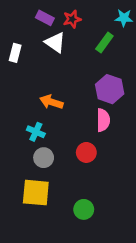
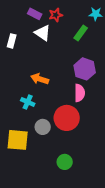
red circle: (86, 152) -> (67, 118), size x1.6
gray circle: (44, 158) -> (43, 127), moved
yellow square: (36, 193) -> (18, 140), moved

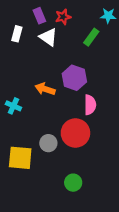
purple rectangle: (35, 14) -> (39, 16), turned 40
white rectangle: (12, 41) -> (17, 34), moved
purple hexagon: (85, 69) -> (74, 78), moved
cyan cross: (28, 102) -> (13, 106), moved

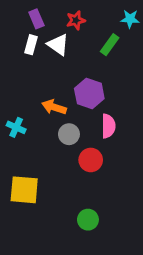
purple rectangle: (39, 16) -> (36, 19), moved
white rectangle: (17, 34) -> (31, 45), moved
red circle: (75, 133) -> (91, 160), size x0.7
gray circle: (48, 143) -> (69, 134), moved

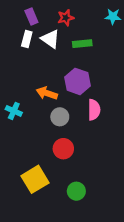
green rectangle: (110, 45) -> (82, 44), moved, turned 48
red circle: (91, 160) -> (63, 149), moved
yellow square: (24, 190) -> (35, 179), moved, turned -36

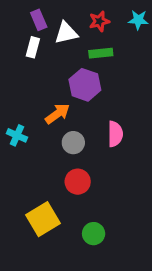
red star: (66, 18) -> (99, 21), moved
white triangle: (50, 39) -> (66, 33), moved, turned -48
purple hexagon: (78, 81) -> (85, 85), moved
orange arrow: (47, 93) -> (57, 114), turned 126

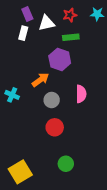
yellow square: (43, 219) -> (20, 172), moved

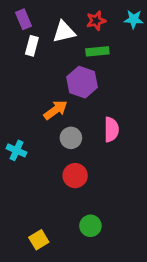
purple rectangle: (27, 14) -> (23, 19), moved
cyan cross: (12, 95) -> (16, 150), moved
yellow square: (20, 172) -> (39, 240), moved, size x0.6

